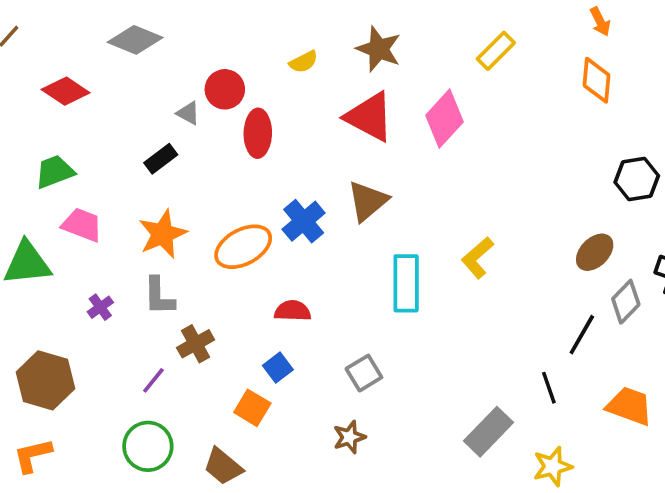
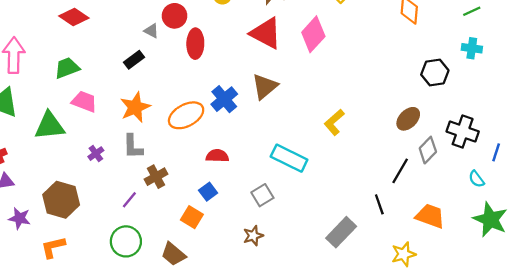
cyan rectangle: (406, 283) -> (289, 158), moved, turned -64
yellow star: (553, 466) -> (404, 254), moved

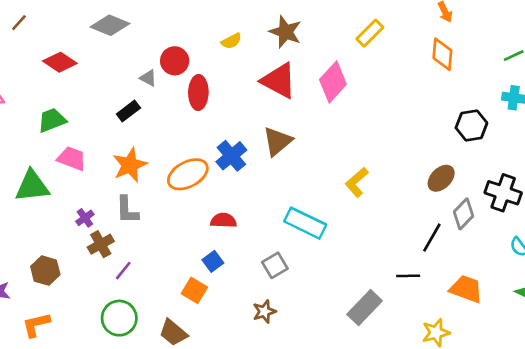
brown cross: (156, 177) -> (101, 244), moved
brown hexagon: (61, 200) -> (45, 271), size x0.7
black line: (379, 204) -> (408, 276), turned -72

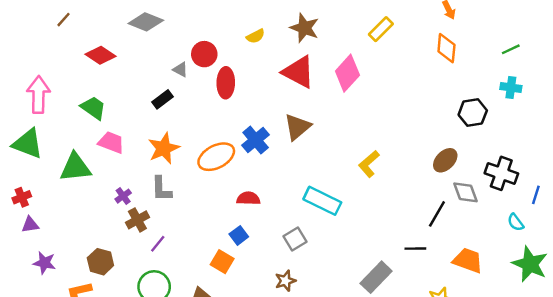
green trapezoid: (52, 120) -> (93, 108), turned 56
gray diamond: (464, 214) -> (466, 192), turned -64
brown hexagon: (45, 271) -> (100, 262), moved

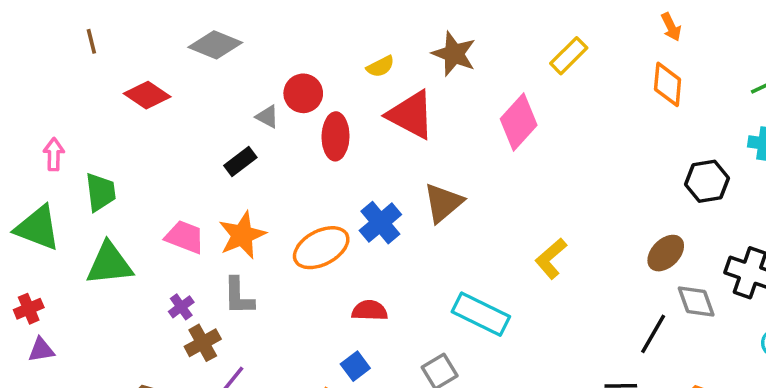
brown line: (64, 20) -> (91, 41), turned -56
red triangle: (299, 72) -> (411, 115), moved
pink arrow: (38, 95) -> (54, 154), size x0.6
green trapezoid: (93, 108) -> (100, 192), moved, turned 48
pink trapezoid: (111, 142) -> (185, 237), moved

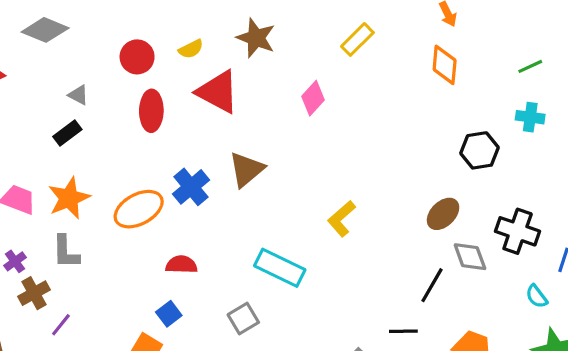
red circle: (303, 93) -> (137, 57), moved
gray triangle: (267, 117) -> (78, 95), moved
pink diamond: (519, 122) -> (313, 98), size x0.7

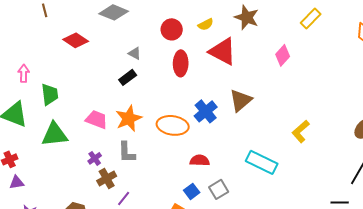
orange ellipse: (139, 209) -> (173, 125), turned 36
gray square: (243, 318) -> (219, 189), moved

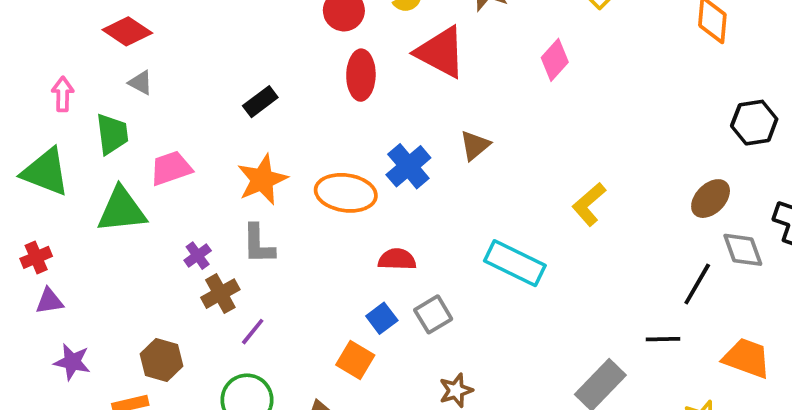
red diamond: (76, 40) -> (127, 31), moved
gray triangle: (135, 53) -> (141, 83), moved
brown triangle: (241, 100) -> (475, 145), size x0.7
pink trapezoid: (97, 119) -> (171, 168), moved, turned -40

